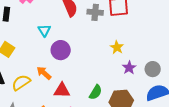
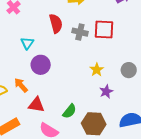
gray circle: (153, 69) -> (129, 70), moved

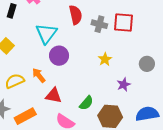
cyan triangle: (27, 43) -> (46, 33), size x1.6
yellow star: (97, 70) -> (105, 59), moved

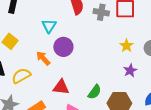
cyan triangle: (46, 33) -> (49, 26), size x0.7
yellow star: (105, 59) -> (127, 46), moved
orange arrow: (39, 75) -> (43, 58), moved

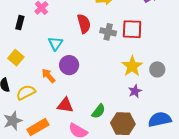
yellow star: (127, 46) -> (132, 66), size x1.5

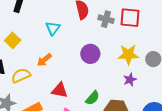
purple circle: (69, 65) -> (90, 54), moved
yellow star: (132, 66) -> (128, 55), turned 30
orange arrow: (48, 76) -> (44, 60), turned -91

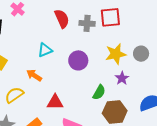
cyan triangle: (53, 28) -> (45, 50), moved, turned 42
orange arrow: (44, 60) -> (34, 75), turned 84
green semicircle: (92, 98) -> (99, 92), moved

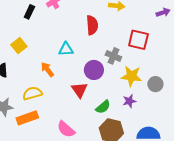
gray cross: (87, 23) -> (113, 56), moved
yellow semicircle: (14, 95) -> (32, 93), moved
red triangle: (55, 102) -> (80, 90), moved, turned 36

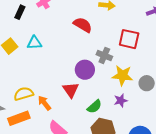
red semicircle: (92, 25) -> (83, 25), turned -54
cyan triangle: (66, 49) -> (34, 43), moved
orange arrow: (47, 69) -> (44, 103), moved

